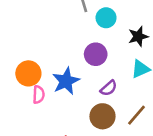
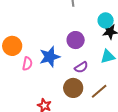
cyan circle: (106, 18) -> (106, 20), moved
orange circle: (28, 73) -> (12, 46), moved

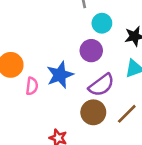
cyan circle: (106, 20) -> (102, 23), moved
purple semicircle: (81, 67) -> (101, 85), size x1.5

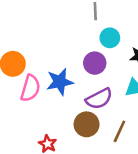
pink semicircle: (32, 86) -> (30, 88), size x1.5
brown line: (127, 114) -> (119, 131), turned -30

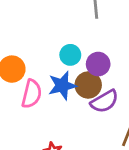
cyan circle: (110, 38) -> (70, 55), moved
brown circle: (87, 124) -> (88, 85), moved

